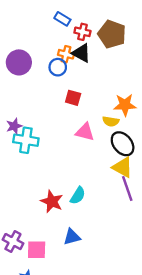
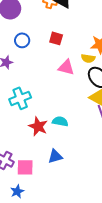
blue circle: (58, 67) -> (22, 40), moved
cyan cross: (26, 140) -> (20, 98), moved, turned -30
cyan semicircle: (78, 196) -> (60, 121), turned -112

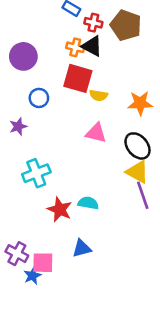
red square: (56, 38) -> (78, 78), moved, size x1.6
yellow semicircle: (88, 58) -> (99, 95), moved
blue star: (17, 191) -> (32, 276), moved

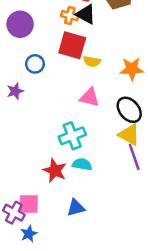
cyan cross: (36, 173) -> (72, 136), moved
pink square: (43, 263) -> (29, 204), moved

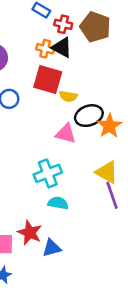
orange star: (132, 69) -> (109, 126), moved, turned -30
black ellipse: (129, 110) -> (89, 116), moved, turned -70
red star: (55, 171) -> (30, 233), moved

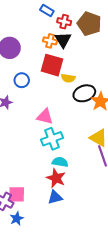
black triangle: (62, 47) -> (63, 40), turned 30
pink triangle: (66, 134) -> (45, 117), moved
red star: (30, 233) -> (56, 178), moved

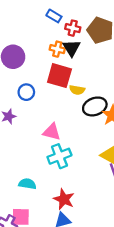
cyan semicircle: (60, 162) -> (27, 184), moved

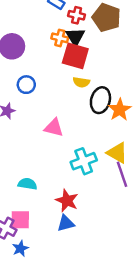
red square: (59, 76) -> (75, 56), moved
black ellipse: (95, 106) -> (100, 100), turned -55
cyan cross: (59, 156) -> (84, 161), moved

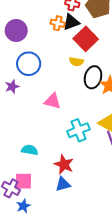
black triangle: (75, 37) -> (71, 22), turned 42
red square: (75, 56) -> (86, 39), moved, turned 30
blue circle: (26, 85) -> (29, 64), size x1.5

